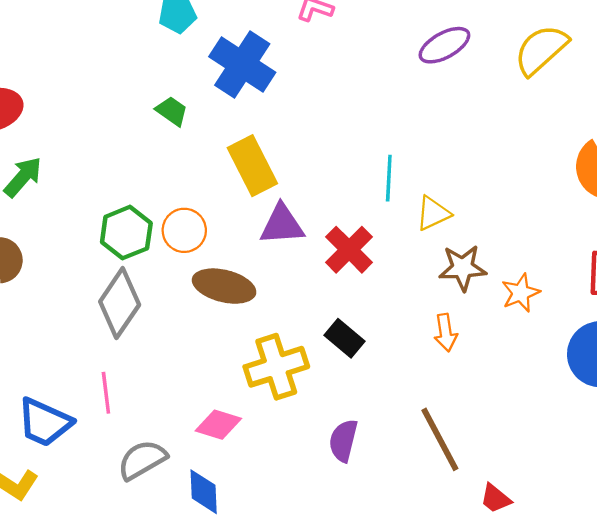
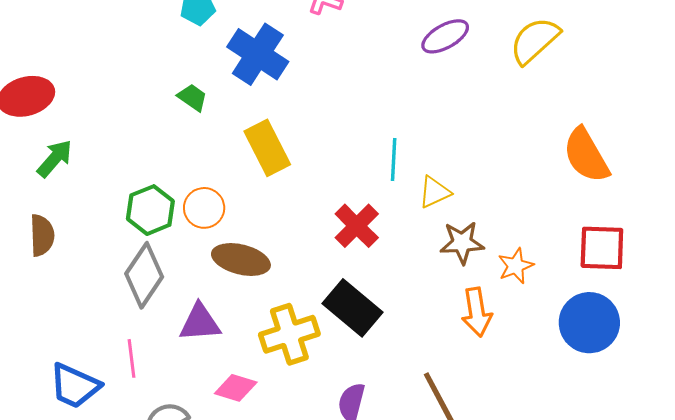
purple triangle: (282, 225) -> (200, 323), moved
orange arrow: (446, 333) -> (477, 312), moved, size x1.4
black rectangle: (344, 338) -> (353, 308), size x1.6

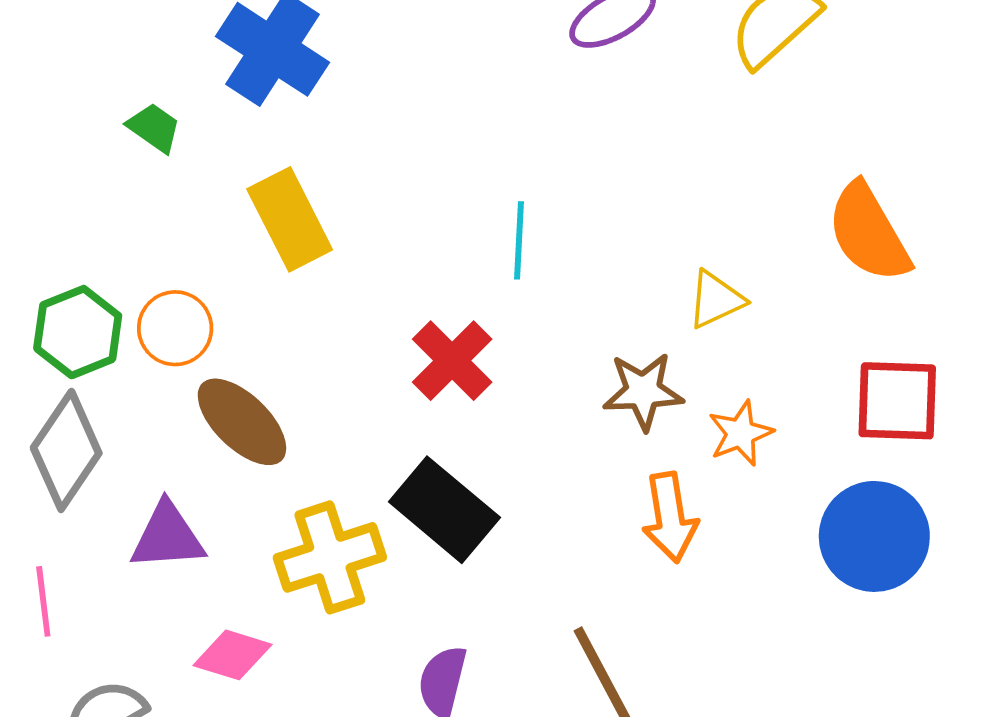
yellow triangle: (435, 192) -> (716, 300), moved
brown ellipse: (241, 260) -> (242, 422), turned 30

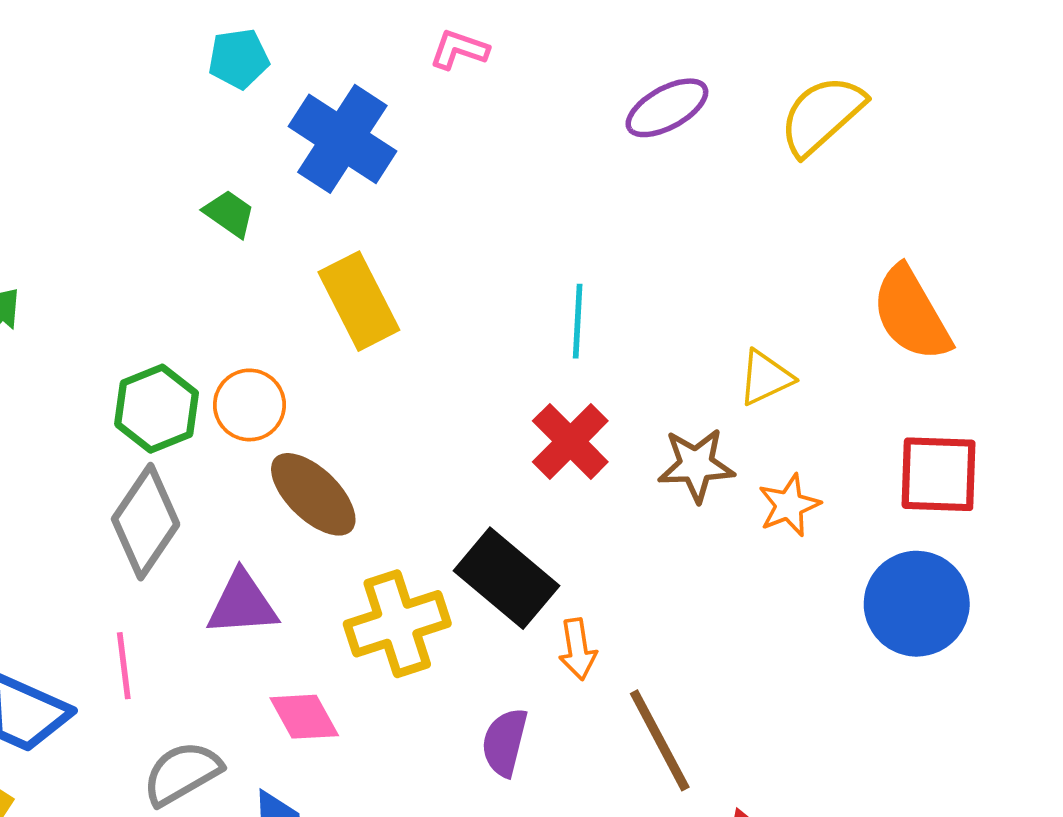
red cross: (452, 361) -> (570, 441), moved
orange arrow: (670, 517) -> (578, 649), moved, size x0.7
pink diamond: (232, 655) -> (304, 717), turned 44

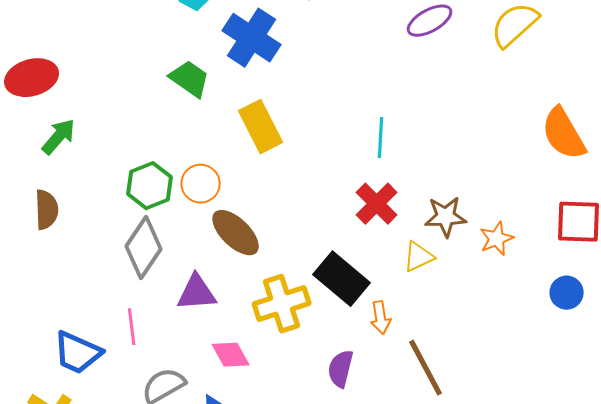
green trapezoid: (229, 214) -> (190, 79), size x1.4
yellow triangle: (765, 378) -> (419, 257), moved
blue circle: (917, 604) -> (567, 293), size x0.6

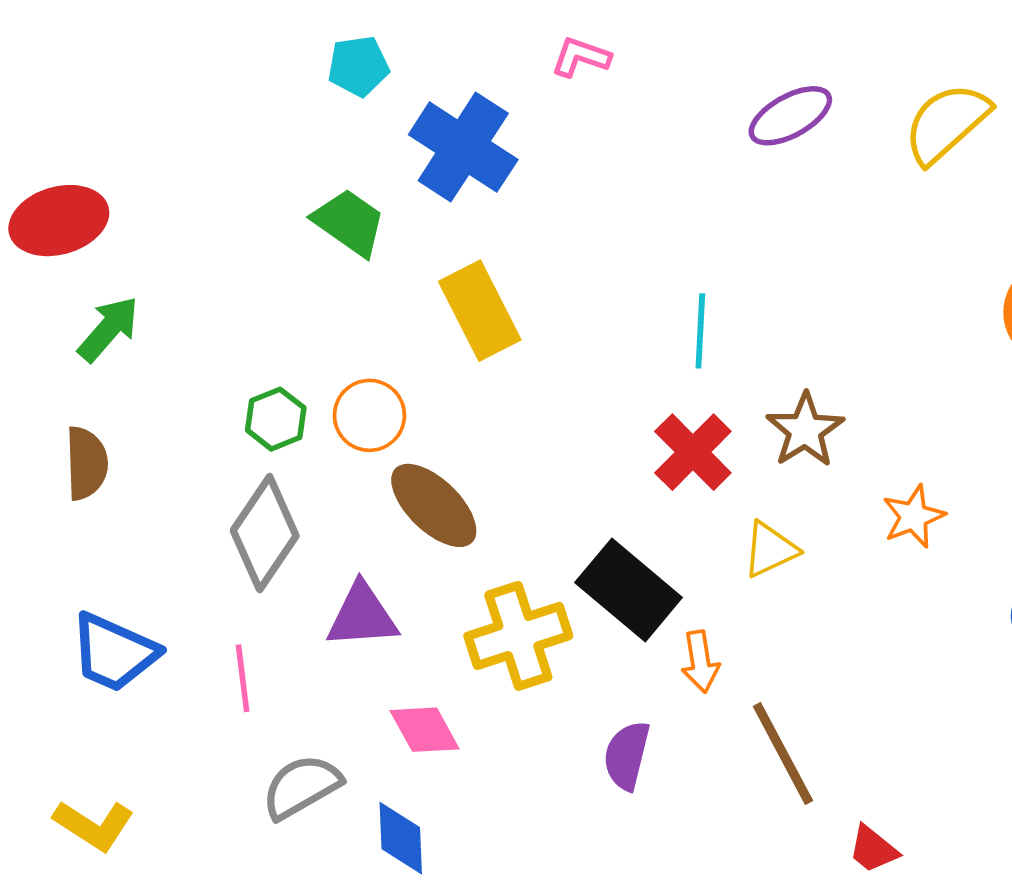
green hexagon: (150, 186) -> (276, 419), size x0.7
brown star: (446, 217) -> (805, 430), moved, turned -30
blue trapezoid: (78, 353) -> (114, 652), moved

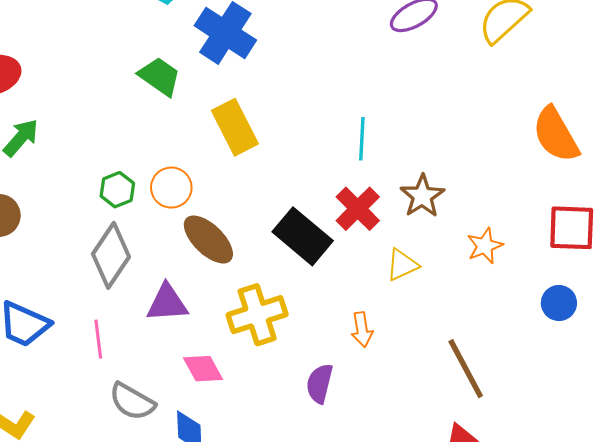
black rectangle: (629, 590) -> (303, 236), moved
brown line: (783, 754) -> (466, 369), moved
gray semicircle: (301, 787) -> (132, 402), turned -120

